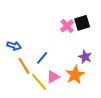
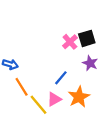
purple star: (85, 57) -> (90, 63), moved
blue line: (42, 58) -> (61, 78), moved

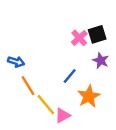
pink triangle: (54, 99) -> (63, 115), moved

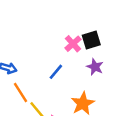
blue line: (70, 76) -> (56, 72), moved

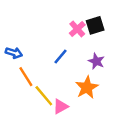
purple star: (95, 67) -> (96, 61), moved

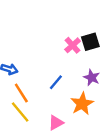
blue line: (61, 56) -> (56, 82), moved
yellow line: (44, 96) -> (20, 112), moved

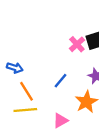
yellow line: (20, 112) -> (25, 110), turned -55

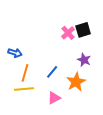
blue line: (61, 81) -> (52, 72), moved
orange line: (26, 91) -> (25, 73), turned 48

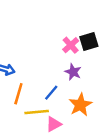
purple star: (84, 60) -> (73, 72), moved
yellow line: (24, 89) -> (37, 112), moved

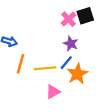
blue line: (51, 93) -> (66, 63), moved
yellow line: (37, 112) -> (45, 68), moved

